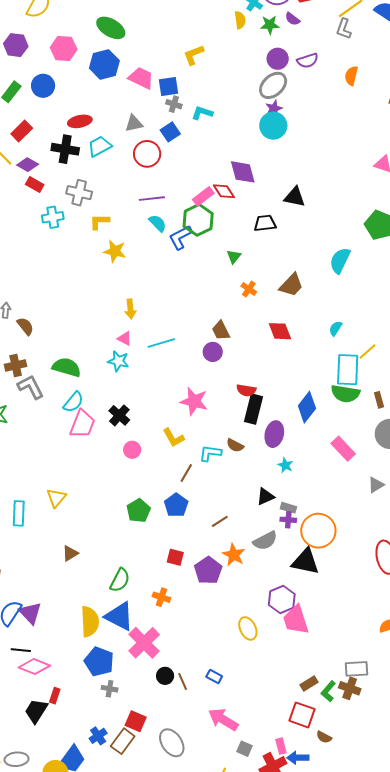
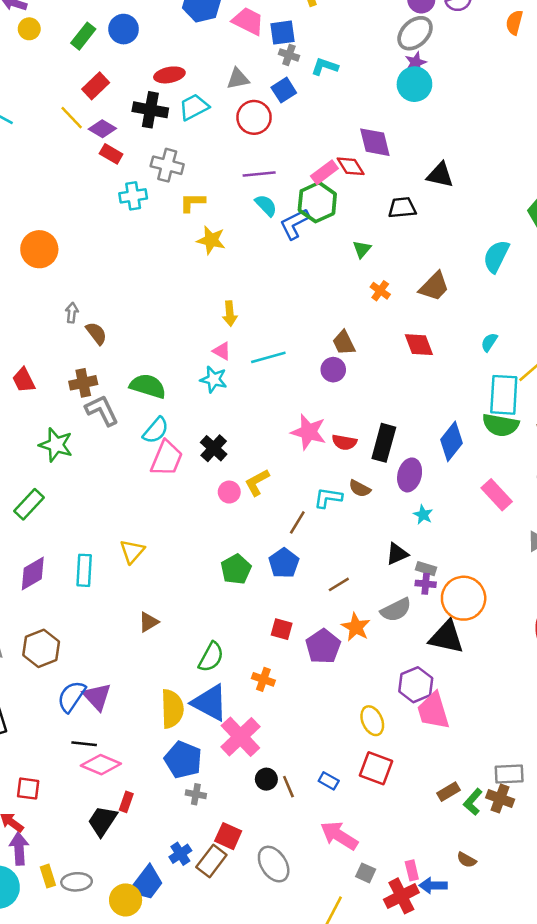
red semicircle: (246, 390) -> (344, 442), moved
yellow L-shape: (173, 438) -> (257, 482), moved, turned 90
red square: (302, 715) -> (376, 768), moved

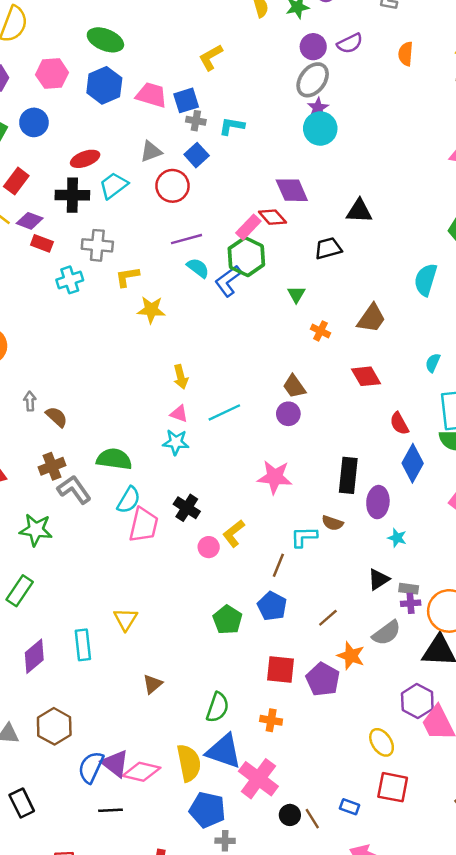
red semicircle: (344, 442) -> (399, 424), moved, turned 60
red square: (282, 629) -> (281, 669), size x1.4
pink diamond: (101, 765) -> (141, 772), moved

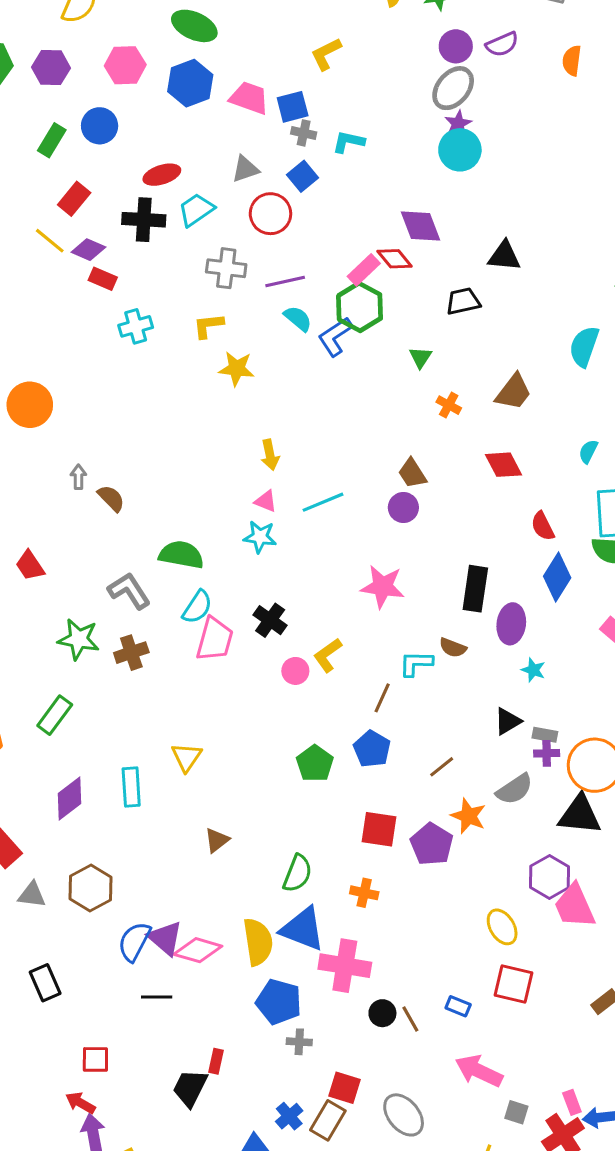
gray cross: (97, 245) -> (226, 268), moved
brown cross: (52, 466) -> (131, 653), moved
pink cross: (258, 779) -> (345, 966), turned -30

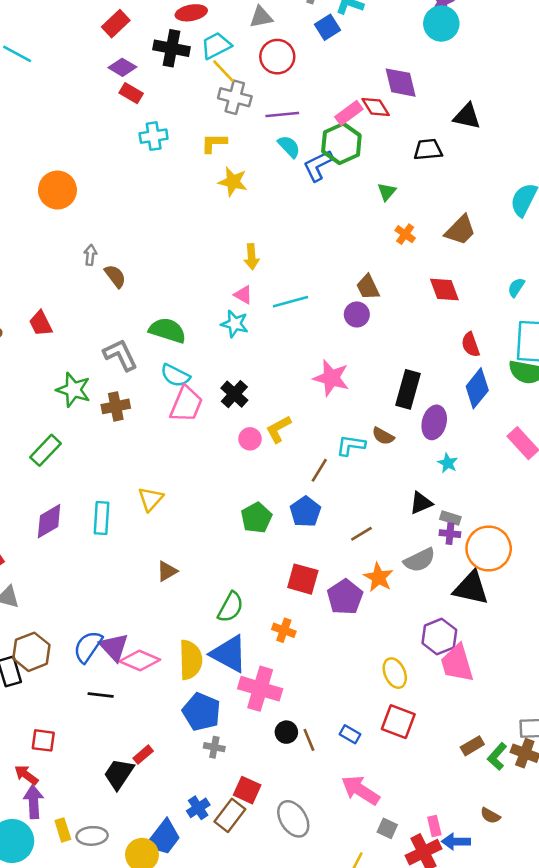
blue square: (303, 176) -> (328, 27), moved
yellow line: (50, 241) -> (224, 71), moved
cyan semicircle: (197, 607) -> (175, 376), turned 76
brown hexagon: (91, 888) -> (31, 652), moved
red rectangle: (216, 1061) -> (143, 755), turned 30

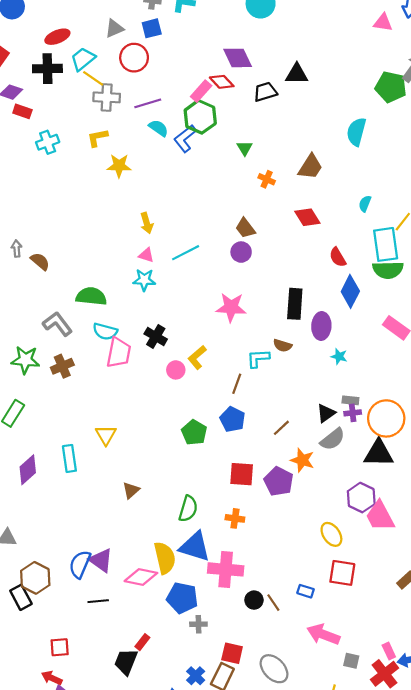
blue square: (328, 27) -> (152, 28), moved, turned 30
black trapezoid: (428, 150) -> (265, 92), moved
black triangle: (421, 503) -> (326, 413), moved
pink diamond: (140, 660) -> (141, 577), moved

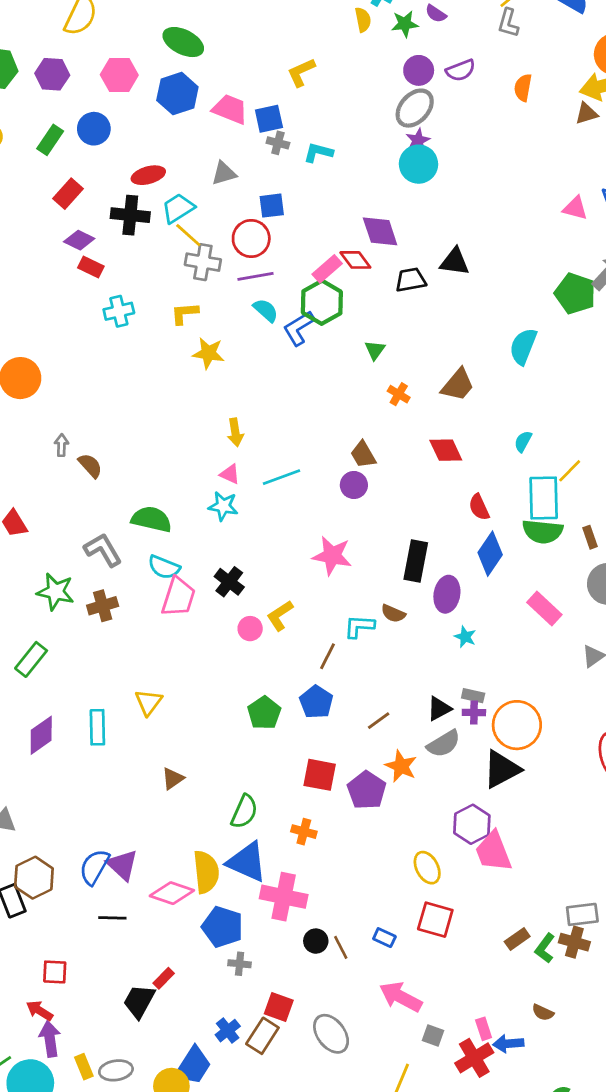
blue square: (152, 28) -> (272, 206), moved
red circle: (134, 58) -> (251, 239), moved
black triangle: (379, 453) -> (502, 769), turned -36

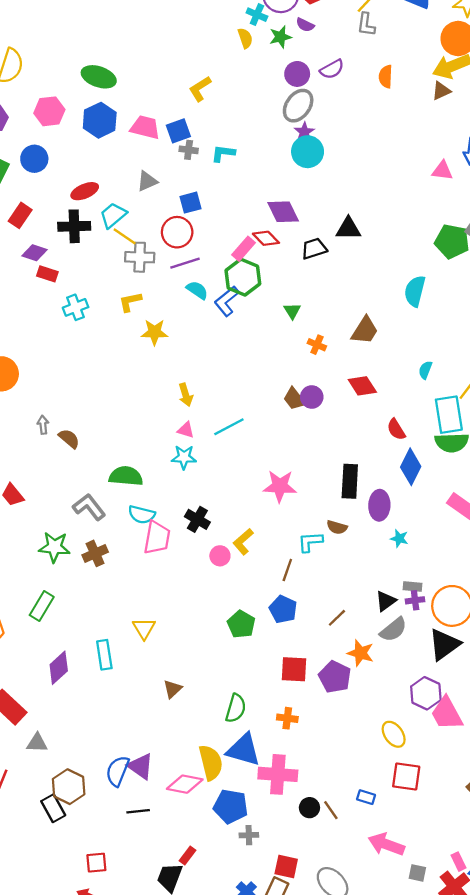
purple circle: (354, 485) -> (312, 397), moved

